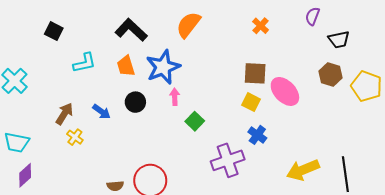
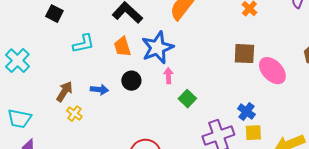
yellow square: (251, 102) -> (253, 133), moved, turned -30
blue arrow: (101, 112) -> (99, 90), turned -30

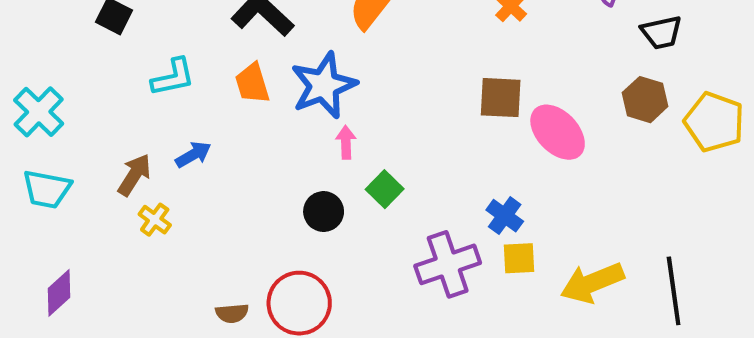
black circle: (131, 81) -> (324, 212), moved
blue arrow: (99, 90) -> (193, 155), moved, turned -36
cyan trapezoid: (19, 119) -> (47, 189), moved

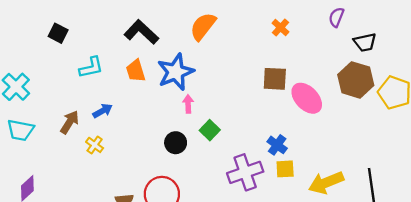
brown hexagon: (645, 100) -> (356, 80), size x1.4
yellow cross: (155, 220) -> (95, 145), moved

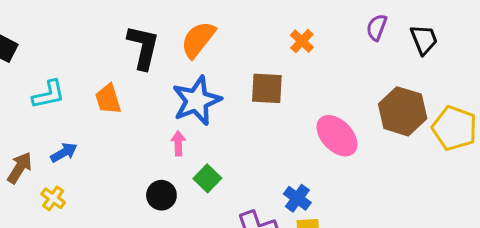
black L-shape: (141, 32) -> (143, 47), moved, turned 60
black trapezoid: (365, 42) -> (424, 40), moved, turned -100
blue star: (176, 72) -> (197, 101), moved
brown square: (275, 79) -> (267, 88), moved

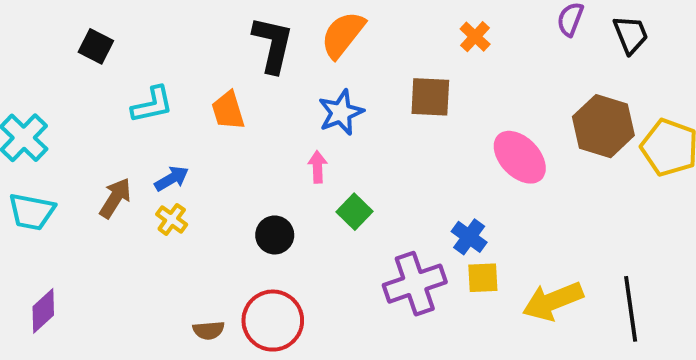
blue star: (197, 101) -> (341, 112), size x0.7
black circle: (161, 195) -> (275, 235), moved
yellow cross: (53, 198) -> (172, 219), moved

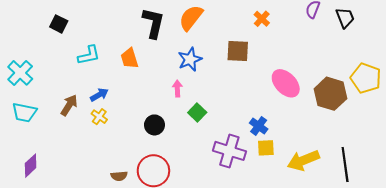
brown hexagon: (603, 126) -> (330, 94), moved
purple cross: (415, 284) -> (229, 151), turned 36

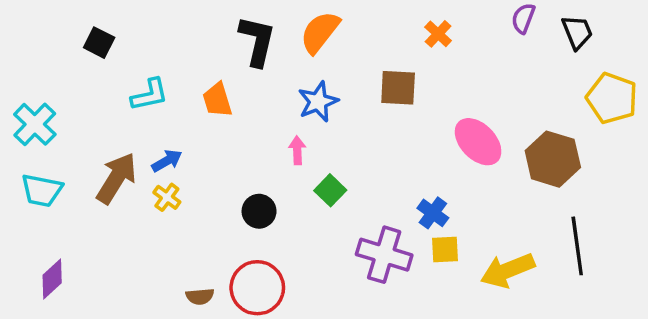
yellow pentagon: (366, 78) -> (612, 98), moved
brown arrow: (69, 105) -> (116, 178), size x1.4
black line: (345, 165) -> (577, 246), moved

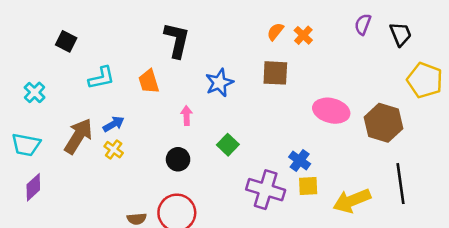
orange semicircle: (320, 32) -> (275, 32), moved, size x0.6
cyan cross: (35, 124) -> (35, 92), moved, size x0.7
pink ellipse: (478, 142) -> (331, 111), turned -32
pink arrow: (297, 150) -> (187, 116), moved
purple diamond: (52, 279) -> (33, 187), moved

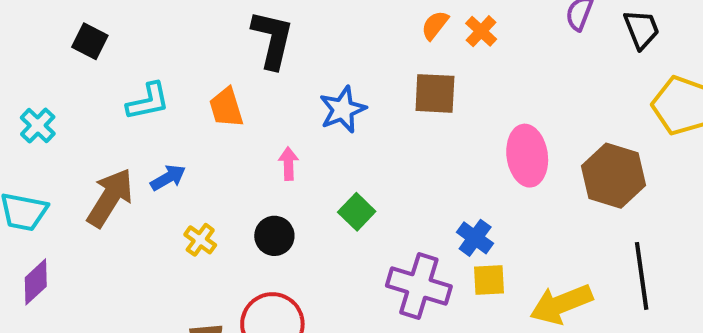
pink ellipse: (331, 111) -> (527, 156), turned 68
yellow cross: (114, 150) -> (200, 240), moved

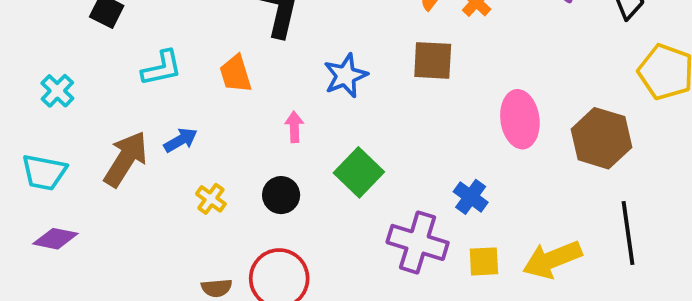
green square: (357, 212) -> (359, 172), size x1.4
yellow square: (489, 280) -> (484, 261), moved
purple diamond: (36, 282) -> (55, 239), turned 54

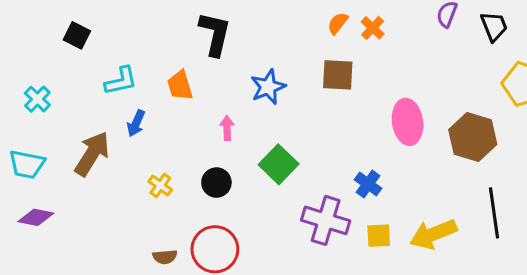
blue arrow: (181, 140) -> (136, 123), moved, turned 144

